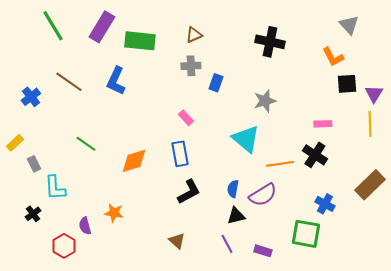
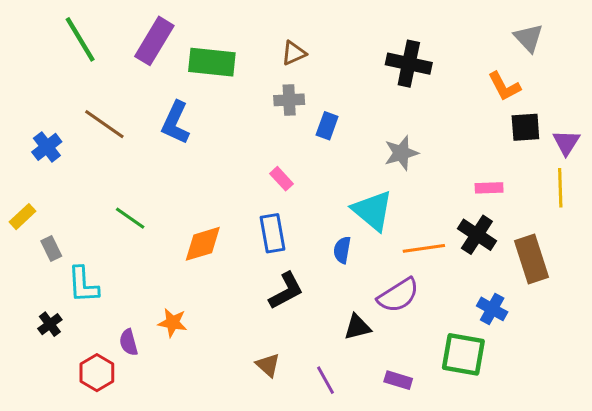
brown rectangle: (370, 185) -> (531, 259), moved, turned -64
blue semicircle: (233, 189) -> (342, 250), moved
purple line: (227, 244) -> (326, 380), moved

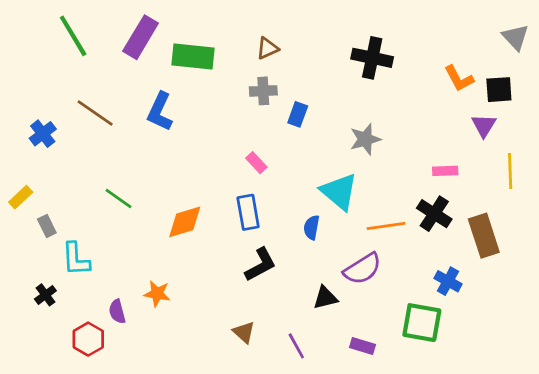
gray triangle: (528, 38) -> (516, 37), moved
black square: (525, 127) -> (499, 90), moved
purple triangle: (566, 142) -> (484, 125), moved

